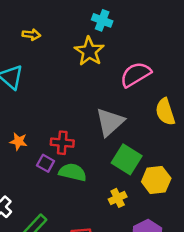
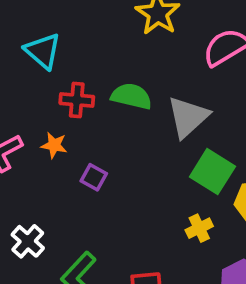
red cross: (62, 143) -> (77, 100), moved
green semicircle: (73, 172) -> (131, 96), moved

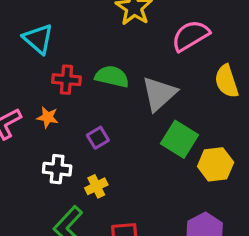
purple square: (94, 177) -> (98, 138), moved, turned 30
yellow cross: (199, 228) -> (96, 186), moved
white cross: (28, 241) -> (57, 169), moved, turned -36

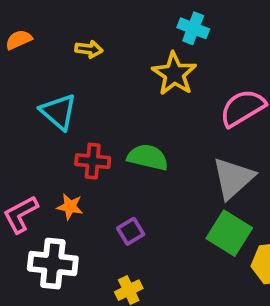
gray triangle: (159, 94) -> (233, 178), moved
white cross: (57, 169) -> (53, 264), moved, size x1.4

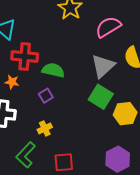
green semicircle: (148, 157) -> (53, 70), moved
red cross: (93, 161) -> (25, 57), size x1.4

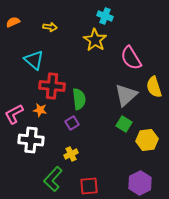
pink semicircle: (108, 27) -> (131, 58), turned -90
green semicircle: (53, 70) -> (79, 99), turned 70
green square: (101, 97) -> (124, 124), size x0.7

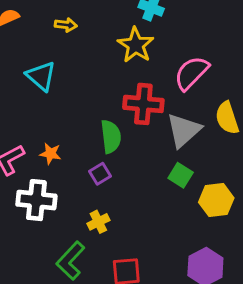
pink semicircle: (131, 58) -> (191, 73), turned 75
red cross: (52, 86) -> (143, 104), moved

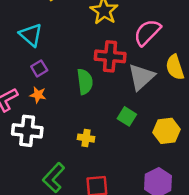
purple square: (100, 174) -> (39, 68), moved
green square: (181, 175) -> (127, 116), moved
yellow cross: (98, 222) -> (86, 138), moved, turned 35

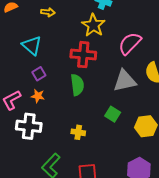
red cross: (110, 56) -> (83, 55), moved
gray triangle: (141, 77) -> (125, 81), turned 30

